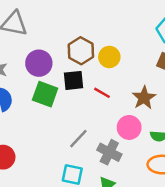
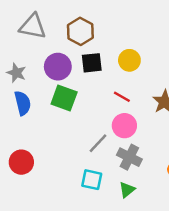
brown hexagon: (81, 51) -> (80, 31), moved
black square: (73, 80) -> (92, 63), moved
pink circle: (129, 127) -> (124, 126), moved

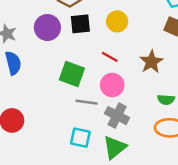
green square: (64, 98) -> (72, 74), moved
gray line: (98, 143) -> (87, 102), turned 55
green triangle: (127, 190) -> (115, 147), size x1.5

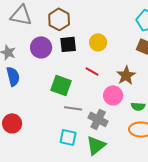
pink circle: (112, 85) -> (113, 95), moved

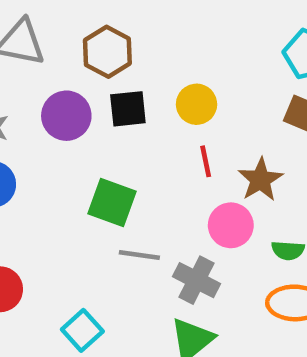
red line: (92, 71) -> (206, 161), moved, turned 48
cyan square: (68, 137) -> (82, 330), moved, turned 36

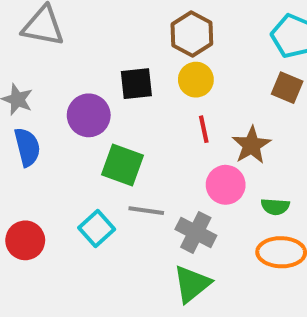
brown hexagon: (107, 52) -> (192, 34), moved
purple circle: (66, 116) -> (89, 115), moved
cyan square: (82, 330) -> (97, 228), moved

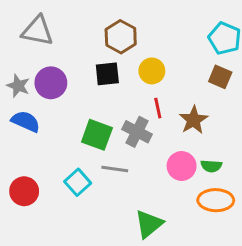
brown hexagon: (192, 34) -> (121, 37), moved
purple circle: (89, 115) -> (51, 83), moved
blue semicircle: (27, 147) -> (26, 121), turned -52
pink circle: (226, 185) -> (182, 166), moved
gray cross: (196, 232) -> (137, 132), moved

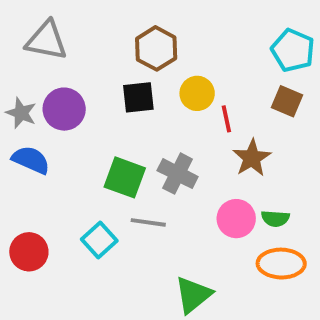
red line: (158, 108) -> (226, 119), moved

